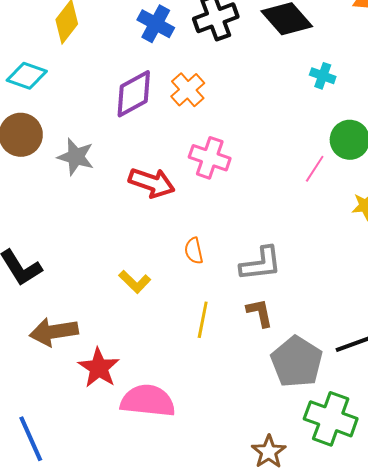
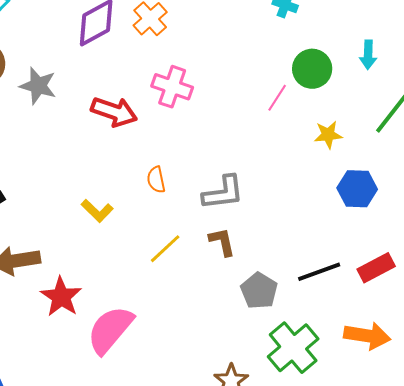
yellow line: (203, 320) -> (165, 249), turned 36
gray pentagon: (297, 362) -> (259, 291), size x0.7
pink semicircle: (148, 401) -> (110, 330), turned -56
green cross: (331, 419) -> (293, 348), turned 30

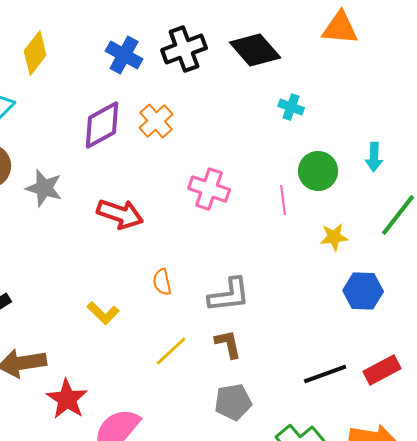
pink cross: (172, 87) -> (209, 189), moved
pink line: (277, 98) -> (283, 200), turned -40
gray pentagon: (259, 291) -> (233, 402), moved, turned 30

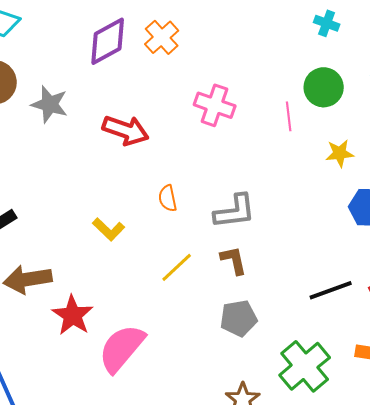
cyan cross: (291, 107) -> (327, 23), moved

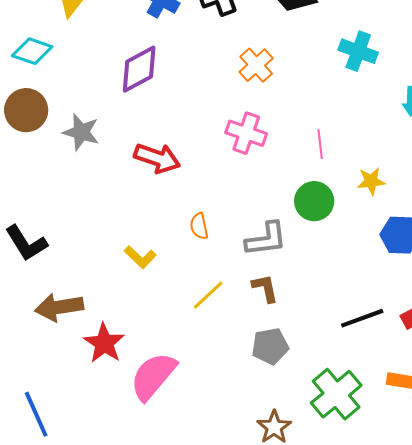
cyan cross: (327, 23) -> (358, 51), size x1.5
orange cross: (162, 37) -> (256, 65), moved
green circle: (324, 87) -> (314, 201), moved

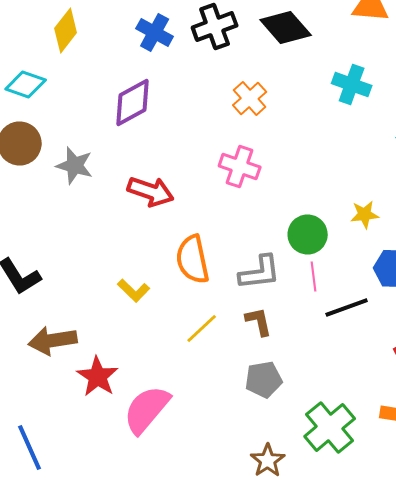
pink line: (320, 144) -> (314, 276), moved
orange semicircle: (199, 226) -> (193, 260), size x1.8
black line: (362, 318) -> (347, 308), moved

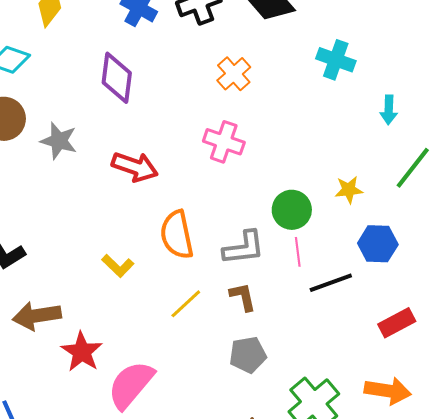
purple diamond: (133, 102) -> (117, 78), turned -54

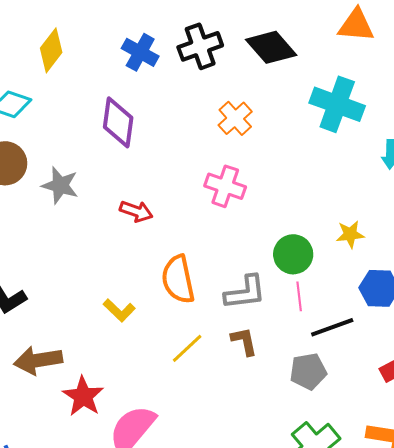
cyan cross: (336, 60) -> (337, 104), size x1.4
red arrow: (135, 167) -> (136, 211), size x0.7
gray pentagon: (248, 355) -> (308, 371), moved

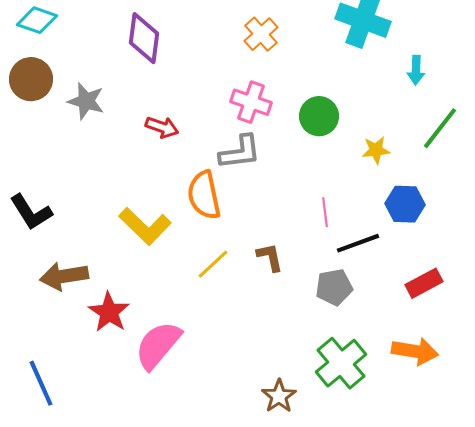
green circle: (293, 254) -> (319, 116), moved
gray L-shape: (245, 292) -> (240, 152), moved
yellow L-shape: (119, 310) -> (145, 226), size x1.6

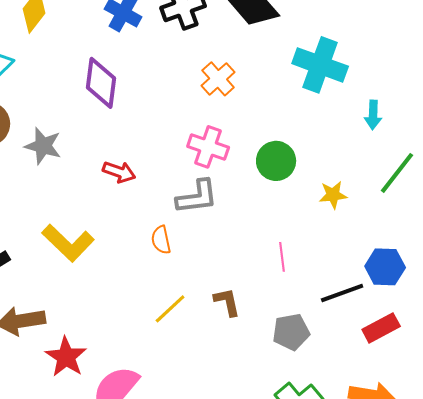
orange semicircle: (204, 195) -> (161, 240), size x0.6
blue hexagon: (405, 204) -> (385, 267), moved
yellow L-shape: (145, 226) -> (68, 243), moved
black line: (358, 243) -> (342, 293), moved

